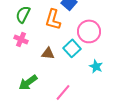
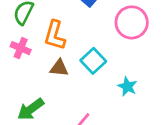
orange L-shape: (53, 19) -> (55, 35), moved
pink circle: (89, 31) -> (132, 22), moved

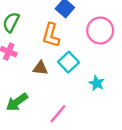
orange L-shape: (55, 35) -> (51, 35), moved

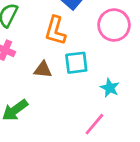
cyan square: (68, 62) -> (76, 63), turned 36
pink line: (58, 114) -> (94, 124), moved

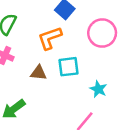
orange L-shape: (55, 31) -> (50, 38), turned 55

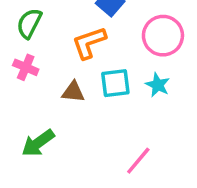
cyan star: (98, 89) -> (158, 85), moved

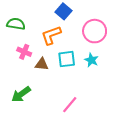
green semicircle: (29, 23) -> (16, 24), turned 72
pink cross: (26, 67) -> (24, 52), moved
pink line: (138, 161) -> (70, 105), moved

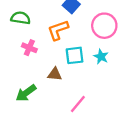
brown triangle: (42, 64) -> (55, 74), moved

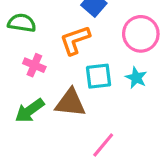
brown triangle: (55, 74) -> (70, 103), size x1.5
green arrow: (26, 93) -> (30, 111), moved

